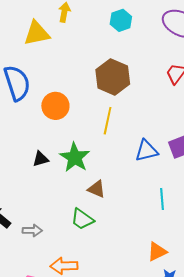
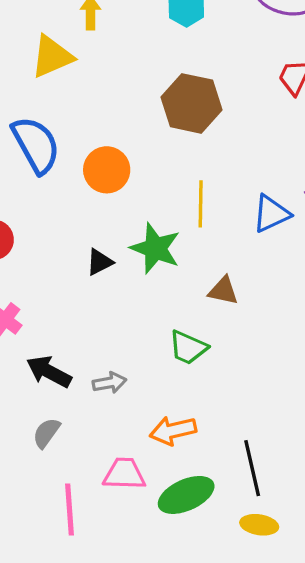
yellow line: (108, 121) -> (201, 204), moved
brown triangle: (96, 189) -> (223, 291), moved

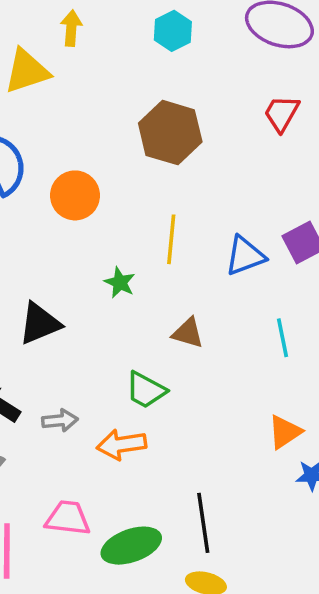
green star: (155, 248) -> (120, 283), size x0.6
black triangle: (100, 262) -> (40, 323), moved, size x1.5
orange arrow: (173, 431) -> (121, 445), moved

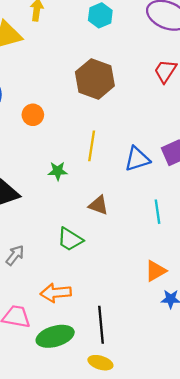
orange circle: (75, 195) -> (33, 115), size x0.7
green star: (120, 283) -> (58, 171), turned -30
gray arrow: (60, 420) -> (15, 255), turned -50
orange arrow: (121, 445) -> (56, 293), moved

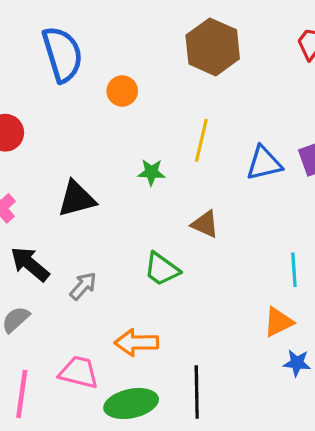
cyan line: (158, 212) -> (294, 270), moved

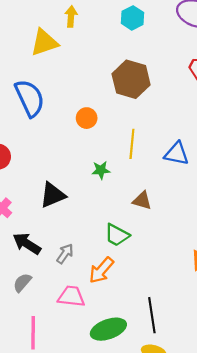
orange circle: (122, 91) -> (87, 118), moved
blue triangle: (264, 163) -> (177, 154), turned 32
orange arrow: (136, 343) -> (101, 270), moved, turned -40
pink trapezoid: (79, 372) -> (71, 296), moved

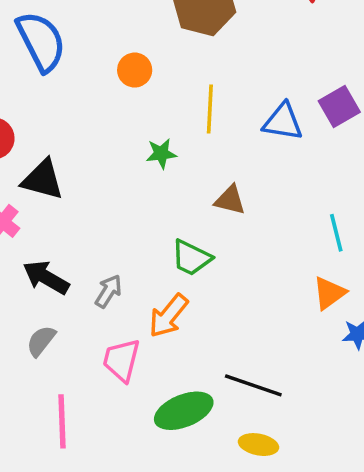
black triangle: (53, 195) -> (43, 180), moved, turned 40
pink trapezoid: (71, 296) -> (121, 360), turned -80
black line: (152, 315) -> (253, 385), turned -60

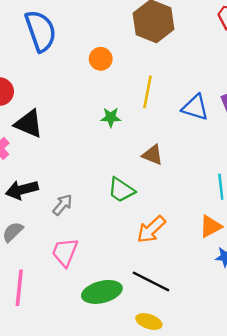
black arrow: (46, 277) -> (22, 190), turned -52
orange arrow: (168, 316) -> (151, 229), moved

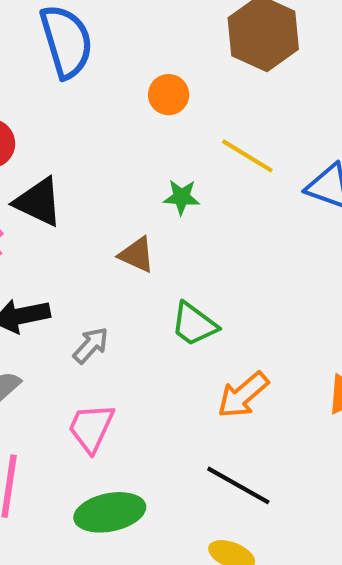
yellow line: (148, 92) -> (247, 156), turned -72
brown triangle: (153, 155) -> (137, 255), moved
green ellipse: (102, 292) -> (110, 512), moved

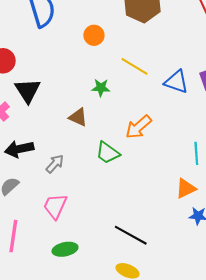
black triangle: (38, 202) -> (28, 91), turned 32
orange arrow: (243, 395) -> (138, 127), moved
green ellipse: (110, 512) -> (65, 249), size x0.7

